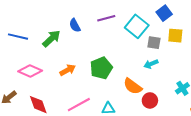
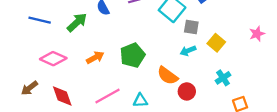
yellow square: (175, 36) -> (216, 43), moved, turned 35

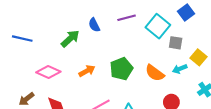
blue line: (40, 20) -> (22, 39), moved
cyan arrow: (188, 51) -> (180, 69), moved
orange semicircle: (168, 76) -> (155, 73), moved

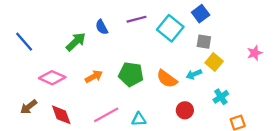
blue line: (22, 39) -> (24, 42), turned 36
gray square: (176, 43) -> (204, 42), moved
green pentagon: (121, 69) -> (131, 74), turned 30

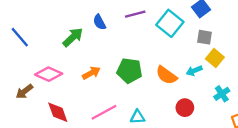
brown arrow: (29, 107) -> (24, 91), moved

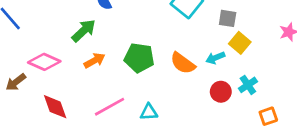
green arrow: (73, 37) -> (84, 31), moved
red circle: (185, 108) -> (221, 92), moved

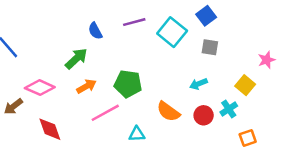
yellow square: (240, 43) -> (245, 85), moved
orange semicircle: (183, 63) -> (168, 112), moved
pink line: (109, 107) -> (105, 113), moved

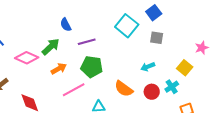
purple line: (134, 22) -> (87, 42), moved
pink diamond: (40, 88) -> (27, 58), moved

